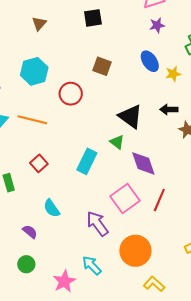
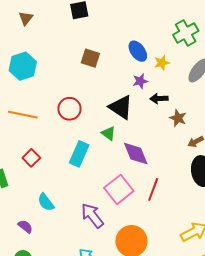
purple star: (157, 25) -> (140, 81), moved
red circle: (71, 94) -> (69, 109), moved

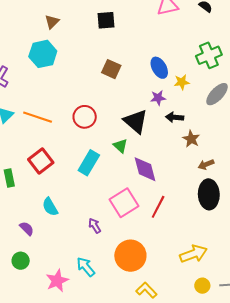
cyan hexagon: (23, 66) -> (43, 54), moved
red square: (31, 158) -> (41, 161), size x1.4
purple arrow: (92, 216) -> (95, 226), size x0.6

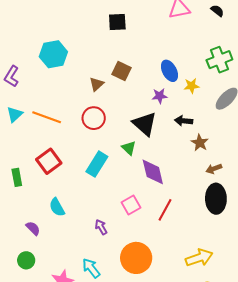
brown triangle: (52, 22) -> (97, 84), moved
purple star: (158, 98) -> (160, 96), moved
pink square: (124, 203) -> (131, 205), size x0.7

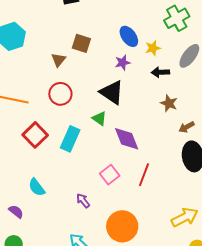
black arrow: (184, 121) -> (160, 72), moved
red square: (49, 161) -> (35, 135), moved

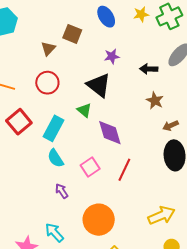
blue ellipse: (129, 36) -> (106, 17), moved
yellow star: (153, 48) -> (141, 14), moved
cyan semicircle: (37, 187) -> (55, 158), moved

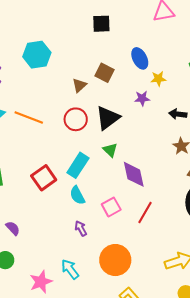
yellow star: (141, 14) -> (158, 79), moved
black triangle: (99, 85) -> (108, 118), moved, turned 40
red square: (19, 122) -> (44, 178), moved

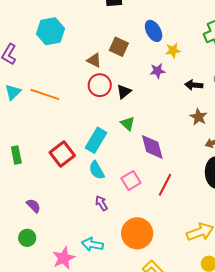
brown triangle: (79, 85) -> (94, 60), turned -49
black triangle: (108, 118) -> (124, 92), size x0.6
red circle: (76, 119) -> (100, 85), moved
cyan arrow: (70, 269) -> (92, 244), turned -40

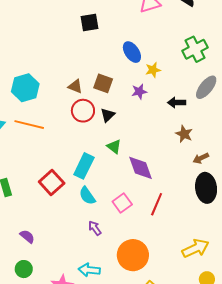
cyan hexagon: (51, 31) -> (25, 88), moved
brown square: (119, 47) -> (103, 83), moved

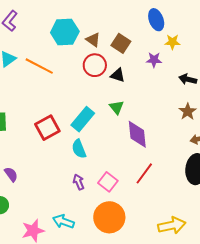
cyan hexagon: (25, 88) -> (65, 32), moved
black triangle: (108, 115) -> (118, 75), turned 49
pink square: (122, 203) -> (108, 182), moved, turned -30

